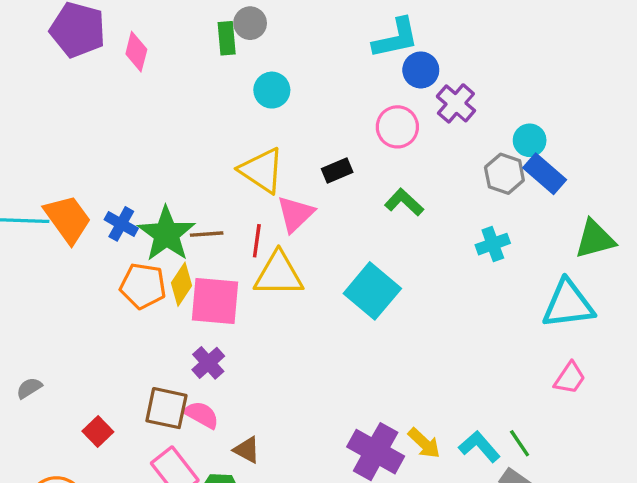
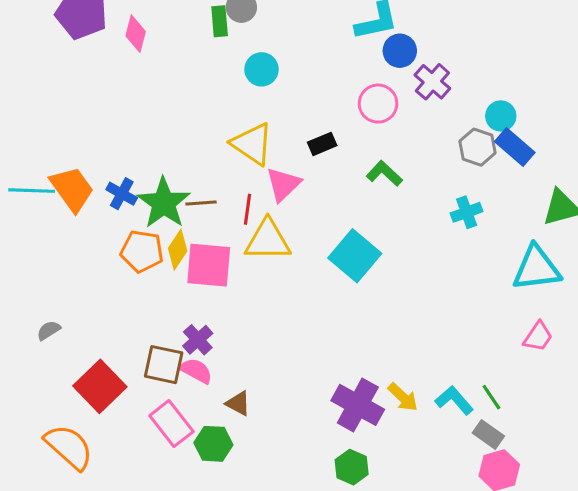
purple cross: (208, 363) -> (198, 340), moved
gray semicircle: (29, 388) -> (49, 330), moved
red square: (98, 431) -> (100, 386), size x1.8

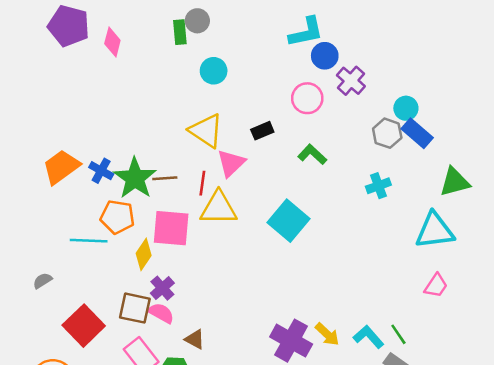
orange trapezoid: (72, 189) -> (61, 167), turned -90
cyan line: (32, 191) -> (89, 241), moved
yellow diamond: (178, 250) -> (144, 254), moved

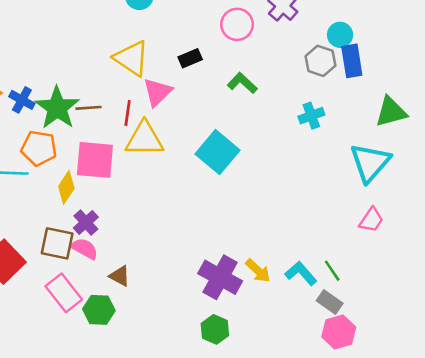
blue rectangle: (417, 133) -> (352, 61), turned 40
cyan triangle: (435, 231) -> (370, 163), turned -42

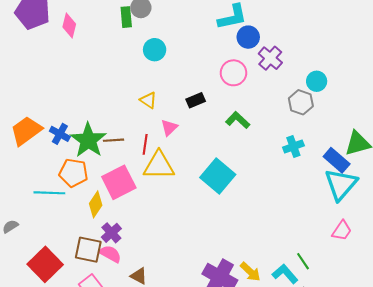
yellow triangle: (131, 58) -> (148, 100), size x0.6
blue rectangle: (352, 61) -> (337, 160), moved, turned -40
pink triangle: (158, 92) -> (169, 128), size x0.7
pink square: (95, 160) -> (119, 182), turned -32
green line: (332, 271) -> (303, 261), moved

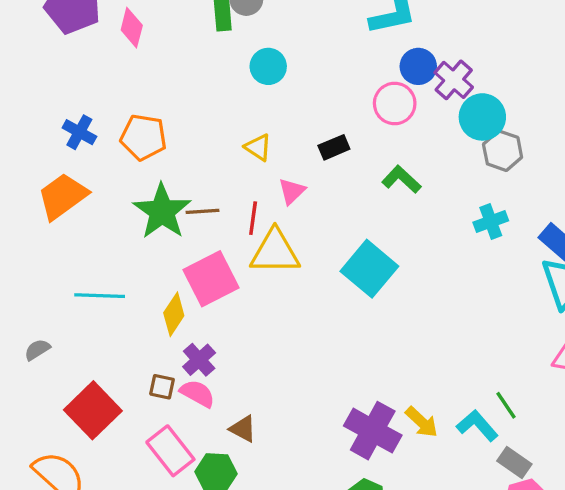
blue circle: (248, 37) -> (418, 66), moved
cyan circle: (317, 81) -> (482, 117), moved, size x1.4
blue cross: (60, 134) -> (79, 132), moved
orange pentagon: (74, 173) -> (143, 137), moved
brown square: (88, 250) -> (162, 387), size x0.6

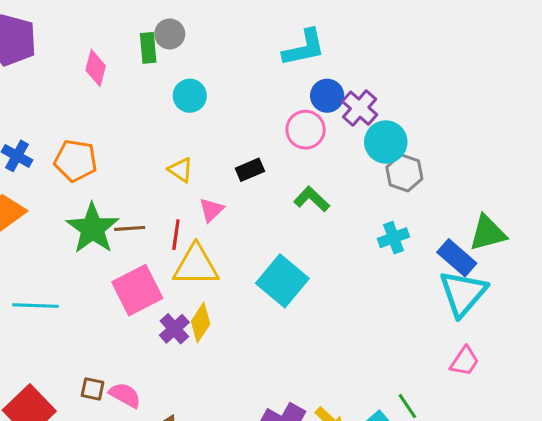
pink diamond: (132, 28) -> (96, 68), moved
yellow diamond: (174, 314) -> (201, 323), moved
purple cross: (199, 360) -> (174, 329), moved

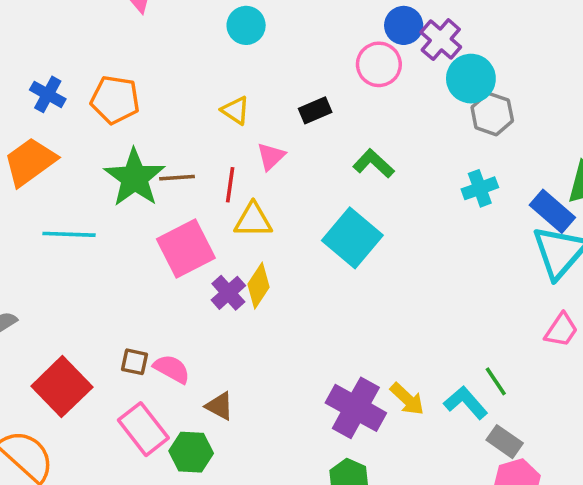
green L-shape: (312, 199) -> (374, 164), moved
yellow triangle: (196, 265) -> (253, 220), size x0.7
cyan line: (35, 306) -> (69, 234), moved

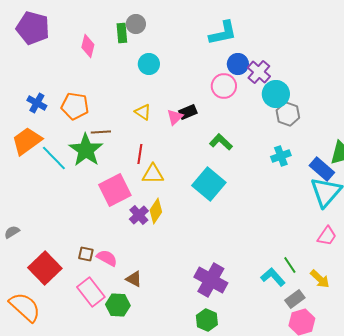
pink triangle: (271, 156) -> (175, 117), moved
brown line: (177, 178) -> (101, 132), moved
cyan line: (69, 234) -> (54, 158), moved, turned 44
yellow arrow: (407, 399) -> (320, 279), moved
gray rectangle: (505, 442) -> (295, 299), turned -72

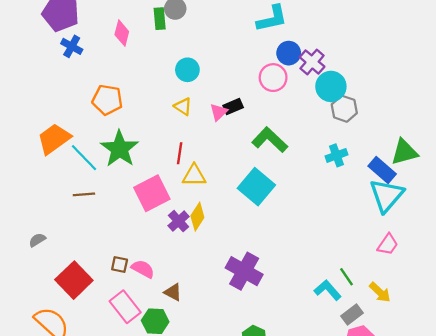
cyan circle: (149, 64) -> (187, 70), moved
blue cross: (37, 103) -> (72, 46), moved
brown line: (101, 132) -> (84, 194), moved
green L-shape: (221, 142) -> (270, 140), size x1.4
purple cross: (211, 280) -> (244, 271), moved

